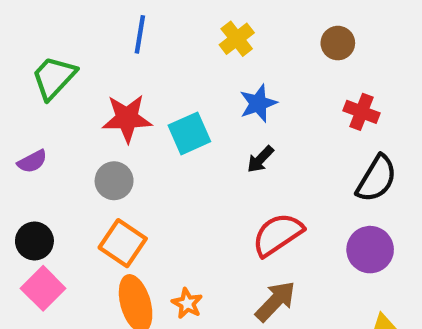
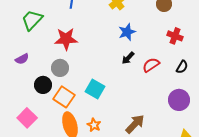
cyan square: (189, 133) -> (95, 89), moved, turned -36
black semicircle: (377, 179) -> (182, 67), size x0.6
red semicircle: (278, 235) -> (151, 65), moved, size x0.7
black circle: (34, 241) -> (43, 85), moved

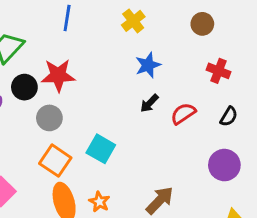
black circle: (43, 85) -> (24, 87), moved

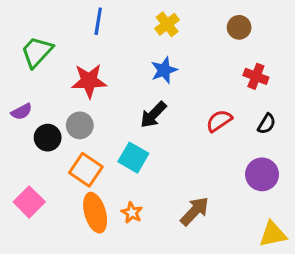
blue star: (148, 65) -> (164, 70), moved
black circle: (24, 87) -> (48, 138), moved
black arrow: (149, 103) -> (153, 115), moved, size x1.4

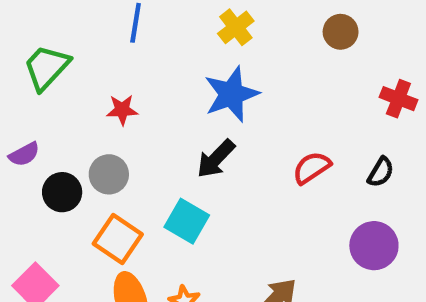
blue star: (164, 70) -> (231, 94), size x1.4
red cross: (256, 76) -> (398, 99), moved
red star: (89, 81) -> (122, 110), size x0.6

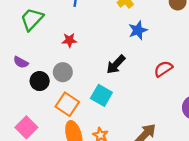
blue star: (231, 94) -> (138, 30), moved, size x0.7
purple semicircle: (24, 154) -> (21, 62), turned 56

